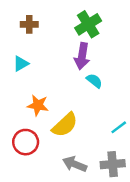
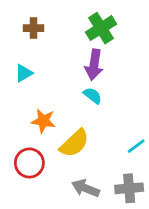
cyan semicircle: (94, 81) -> (93, 96), moved

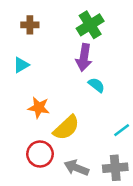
cyan semicircle: (93, 96) -> (96, 85), moved
red circle: (29, 163) -> (40, 154), moved

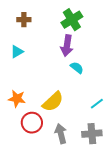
orange star: (39, 108) -> (17, 99), moved
gray arrow: (76, 168) -> (61, 134), turned 54

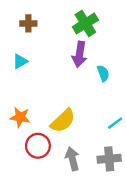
cyan semicircle: (77, 68) -> (103, 73), moved, turned 32

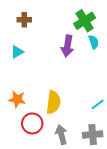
green cross: (85, 23) -> (85, 21), moved
cyan semicircle: (103, 73) -> (94, 42), moved
yellow semicircle: (63, 121) -> (53, 102), turned -40

